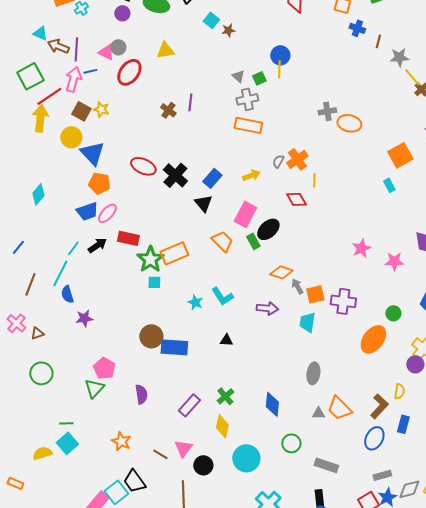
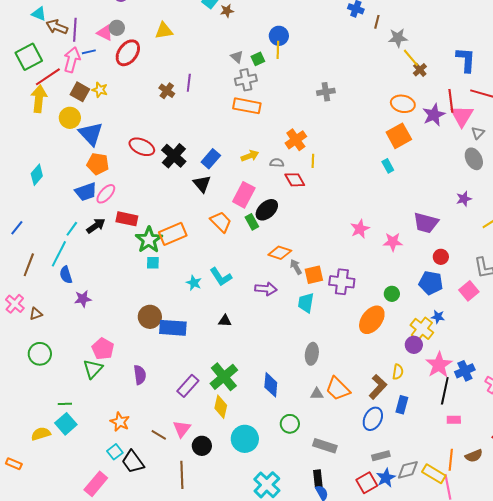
orange ellipse: (349, 123) -> (403, 104), moved
gray semicircle: (278, 161) -> (277, 163), moved, turned 64
green cross: (225, 396) -> (224, 377), size x1.6
cyan square: (116, 492) -> (115, 452), moved, size x0.7

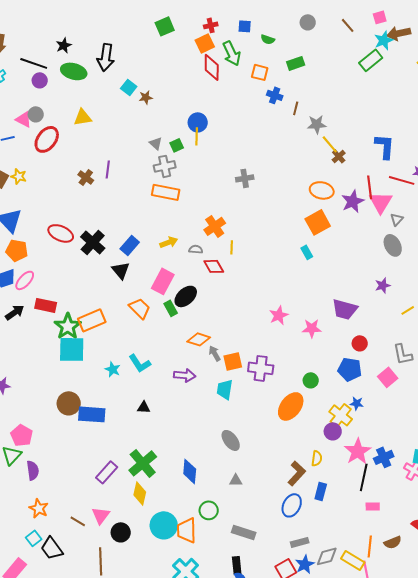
cyan square: (153, 263) -> (72, 349), size x2.0
gray ellipse: (312, 354) -> (231, 440), turned -45
purple semicircle: (140, 375) -> (33, 470), moved
orange trapezoid: (338, 389) -> (187, 530), moved, turned 44

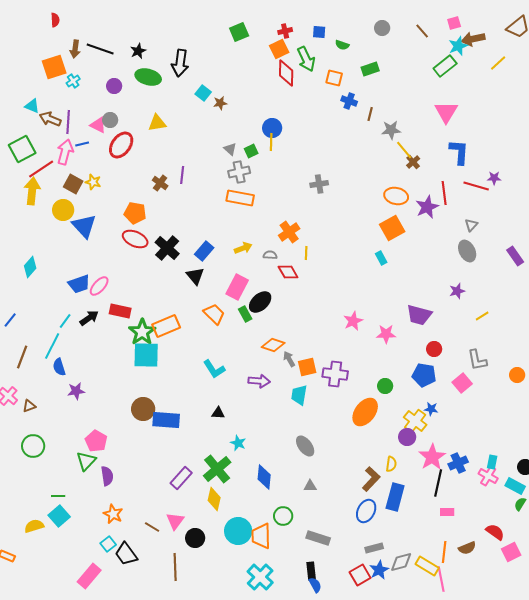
black line: (34, 63) -> (100, 49), moved
pink triangle: (381, 202) -> (446, 112), moved
orange pentagon: (17, 250) -> (135, 213), moved
cyan star: (113, 369) -> (238, 443), moved
blue rectangle: (321, 491) -> (395, 497), size x1.5

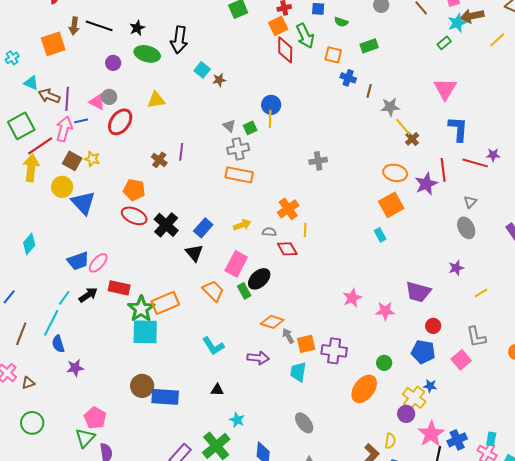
green rectangle: (445, 66) -> (444, 43), size x0.6
cyan cross: (73, 81) -> (12, 58), moved

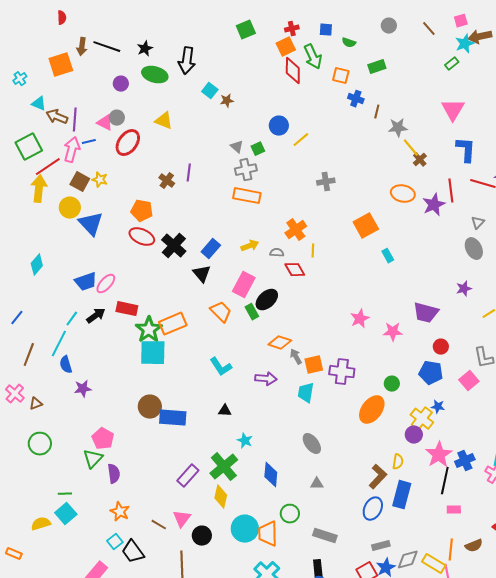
yellow triangle: (156, 100) -> (164, 121), turned 30
yellow line: (270, 119) -> (301, 140), moved, turned 48
orange square: (391, 205) -> (366, 226), moved

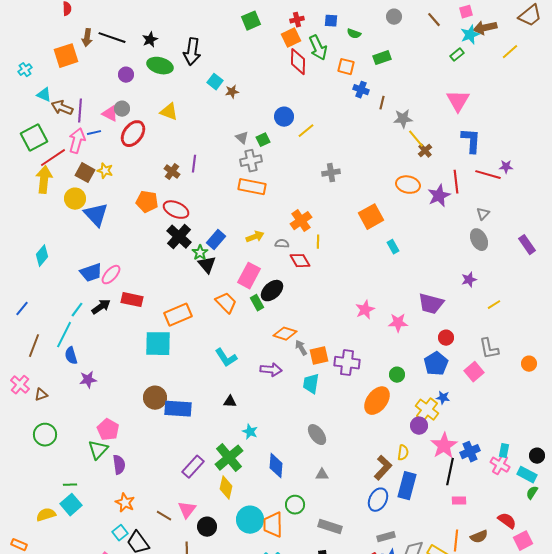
red ellipse: (142, 237) -> (176, 210), moved
green star: (149, 330) -> (200, 253), moved, size x0.6
blue pentagon: (431, 373) -> (436, 364), turned 30

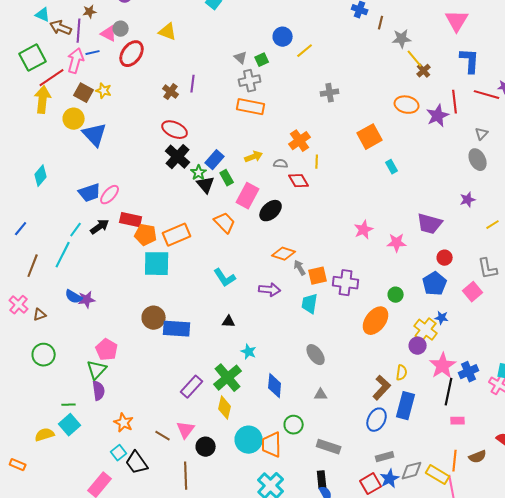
brown star: (232, 92) -> (90, 12), moved
orange pentagon: (147, 202) -> (146, 235), moved
green rectangle: (257, 303) -> (227, 178), moved
blue semicircle: (71, 356) -> (74, 297), moved, turned -42
purple semicircle: (119, 465) -> (99, 391), moved

